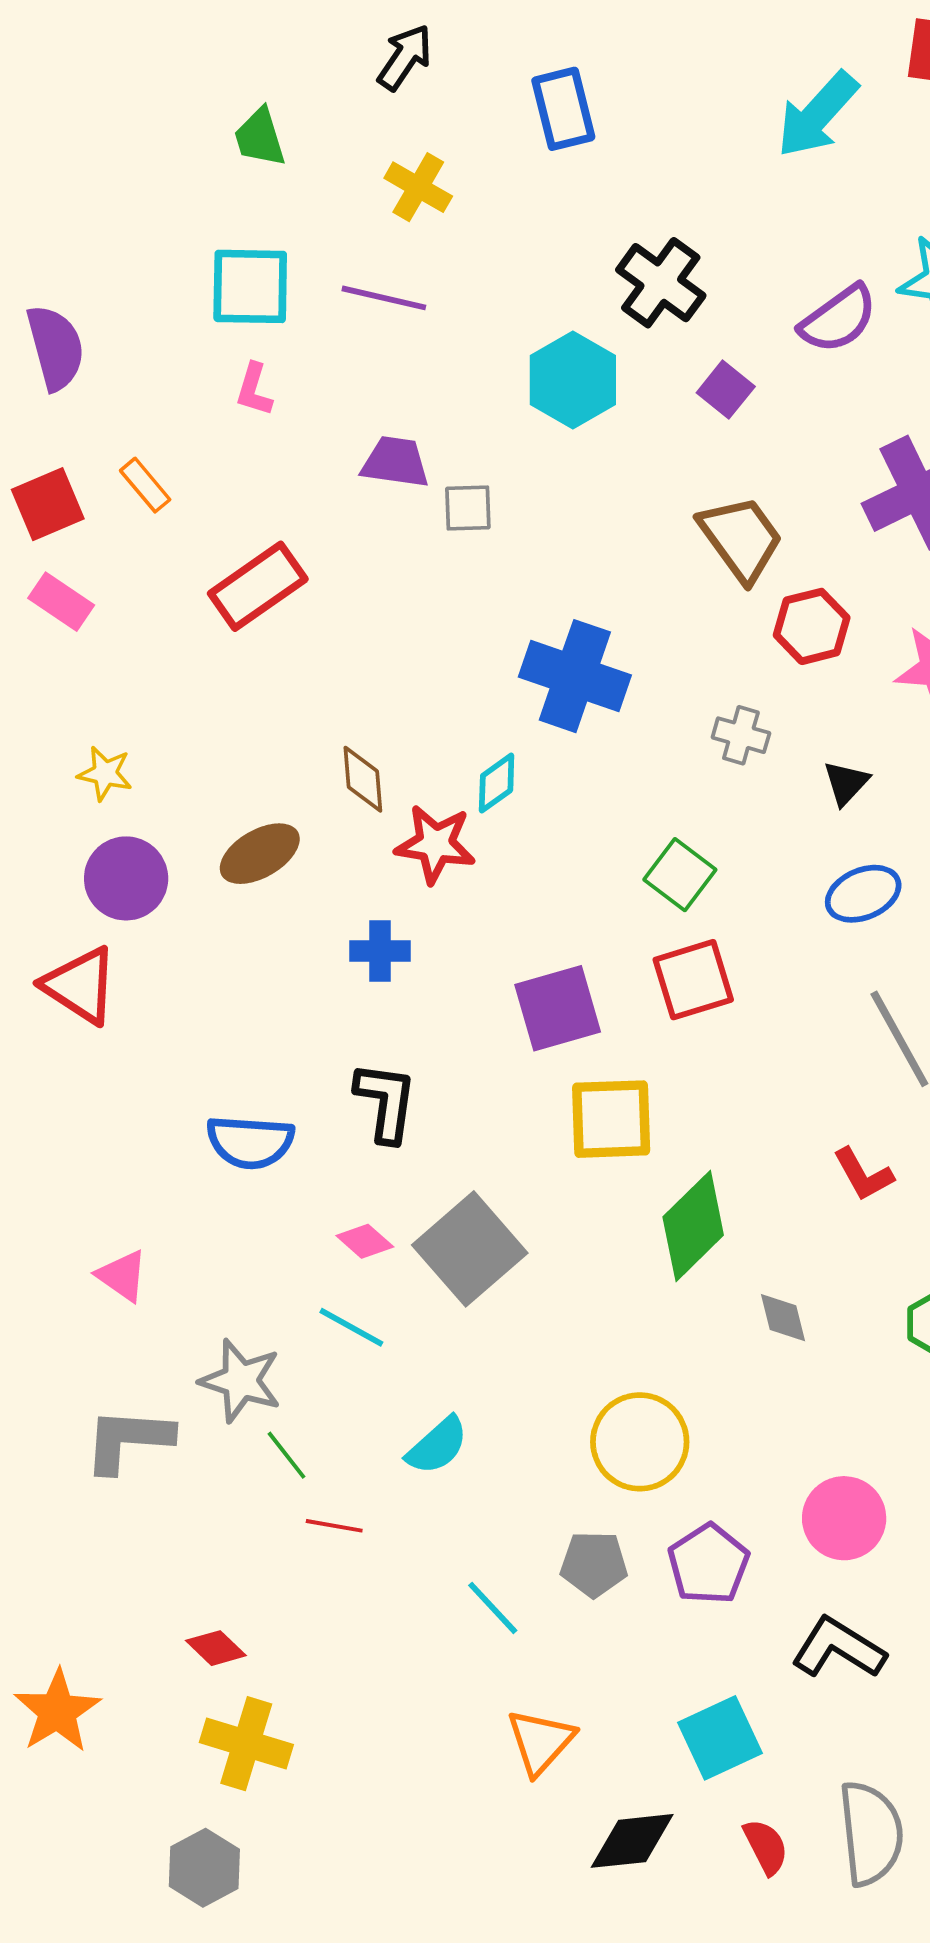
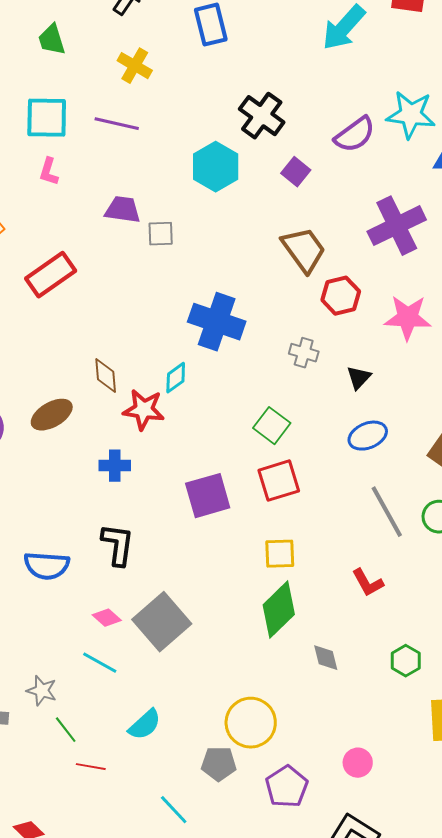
yellow square: (611, 1119) -> (280, 554), moved, size x0.7
gray star: (241, 1381) -> (42, 691), size x0.7
pink circle: (844, 1518) -> (358, 763), size x0.7
gray pentagon: (594, 1564) -> (219, 764), moved

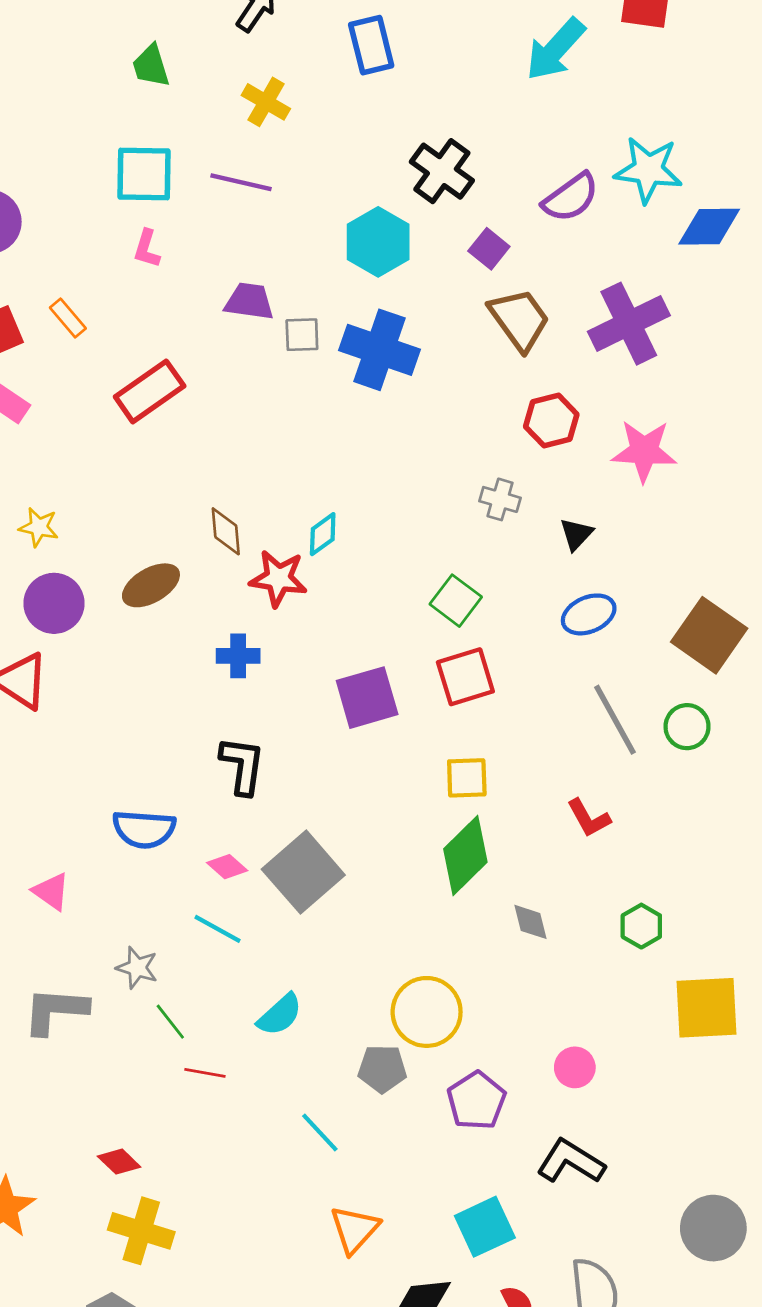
brown trapezoid: (304, 250) -> (519, 319), moved
blue cross: (217, 322) -> (380, 350), moved
blue semicircle: (47, 566) -> (144, 829), moved

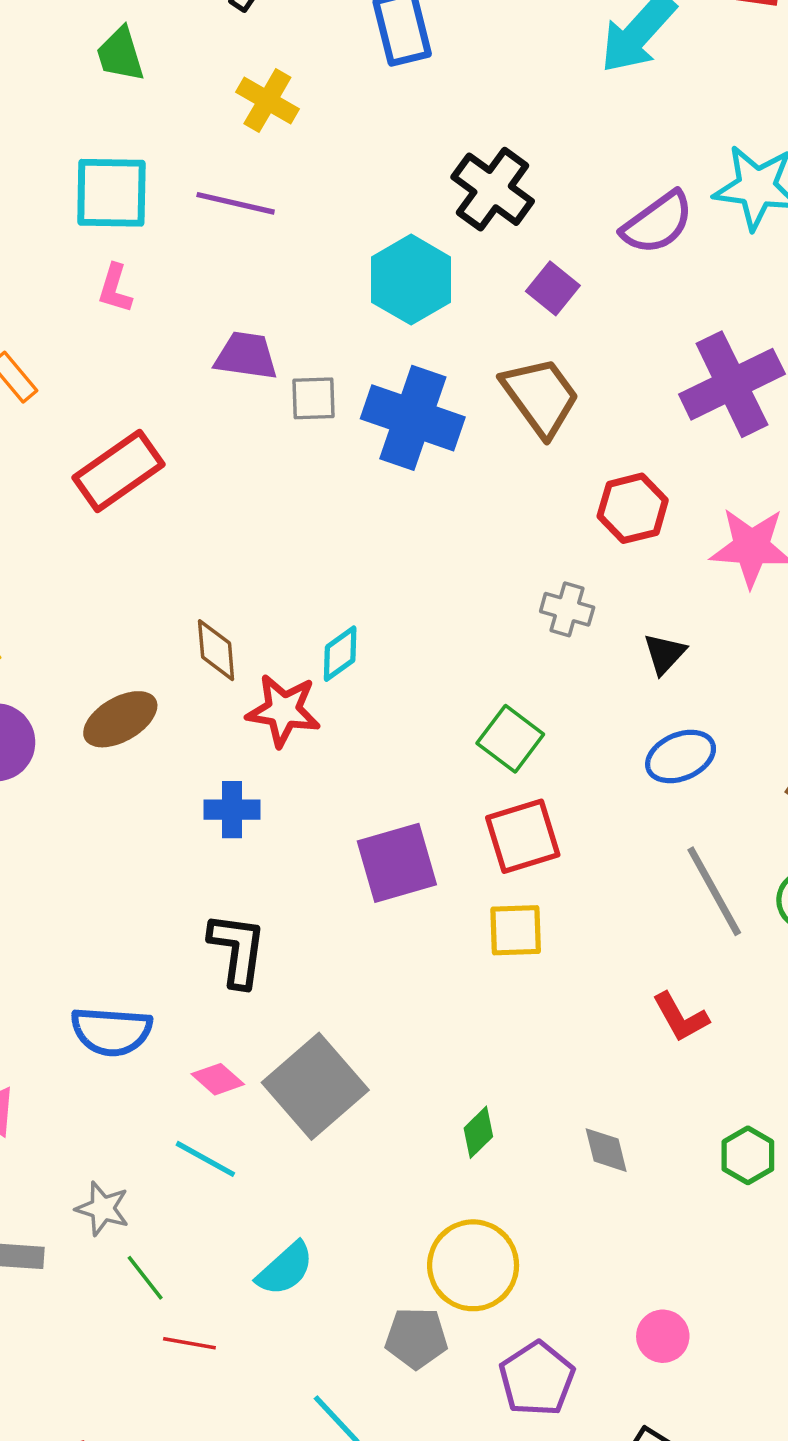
brown trapezoid: (519, 319) -> (540, 397), moved
yellow square: (467, 778) -> (516, 930), moved
green diamond: (465, 855) -> (478, 1132), moved, size x0.5

